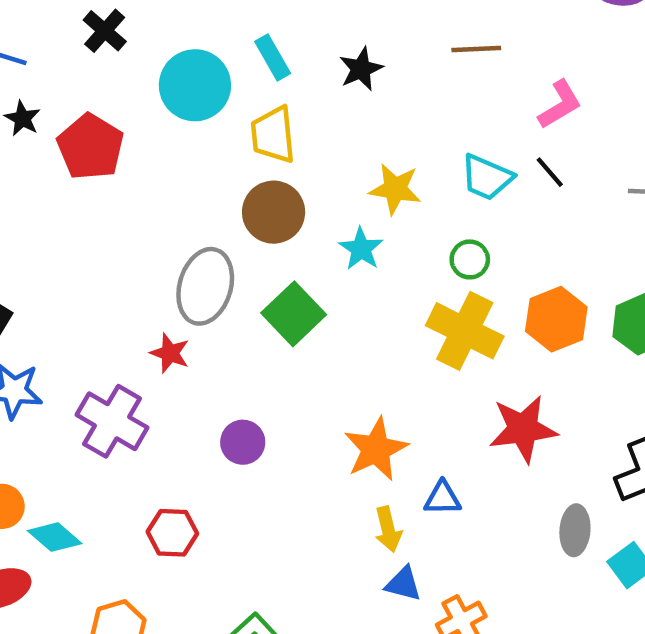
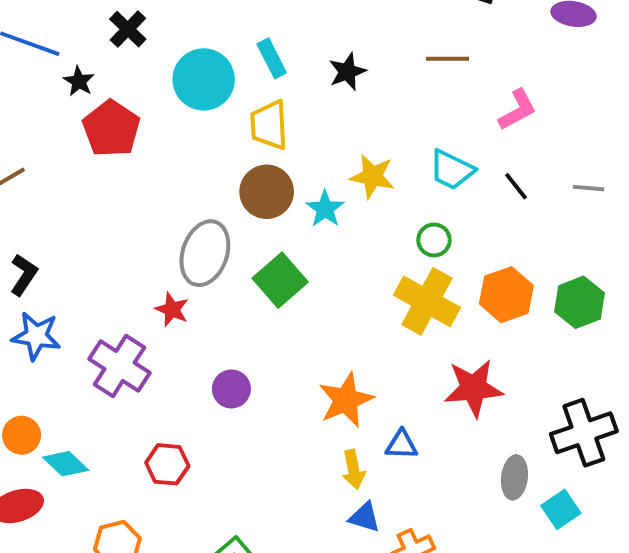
black star: (22, 118) -> (79, 81), moved
black line: (550, 172) -> (516, 186), moved
cyan star: (361, 249) -> (325, 209), moved

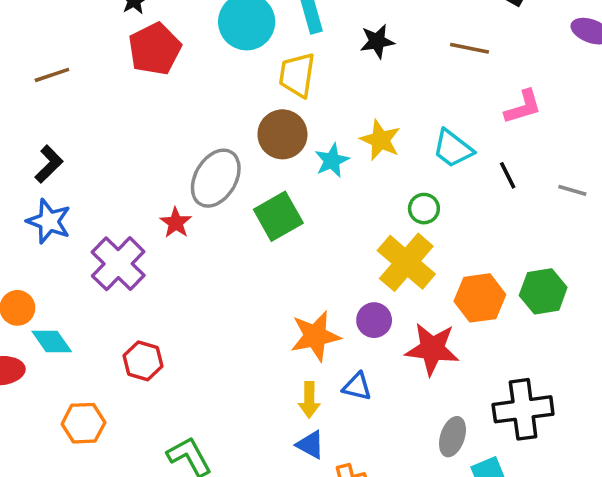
orange hexagon: (506, 295) -> (480, 298), moved
purple circle: (231, 389) -> (374, 320), moved

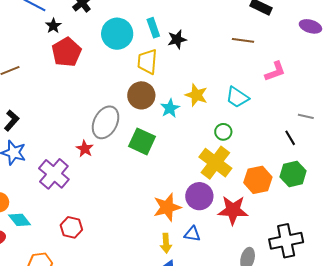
black star: (377, 41) -> (177, 39), moved
black line: (508, 175) -> (290, 138), moved
green square: (278, 216) -> (142, 141), turned -32
purple circle: (374, 320) -> (199, 196), size x1.4

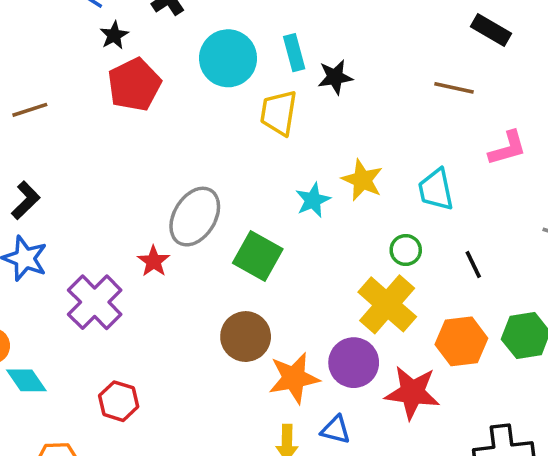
brown circle: (141, 95) -> (246, 337), moved
cyan trapezoid: (237, 97) -> (436, 190), turned 40
black line: (290, 138) -> (473, 264), moved

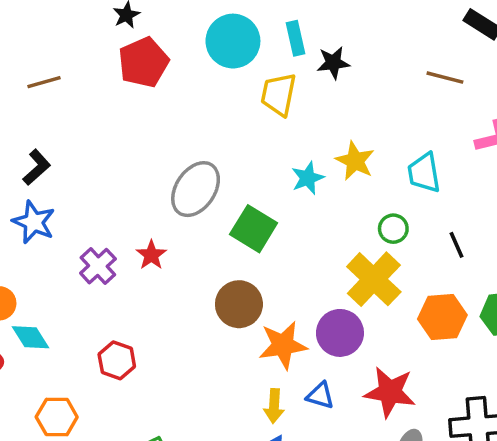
red star: (154, 261) -> (151, 255), moved
purple cross: (95, 302) -> (98, 266), size x0.7
red star: (412, 393) -> (390, 392), moved

